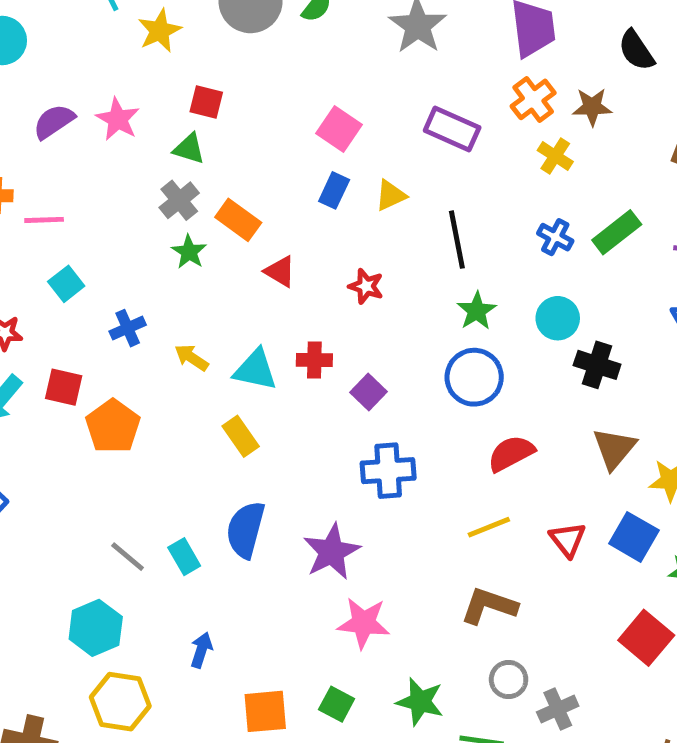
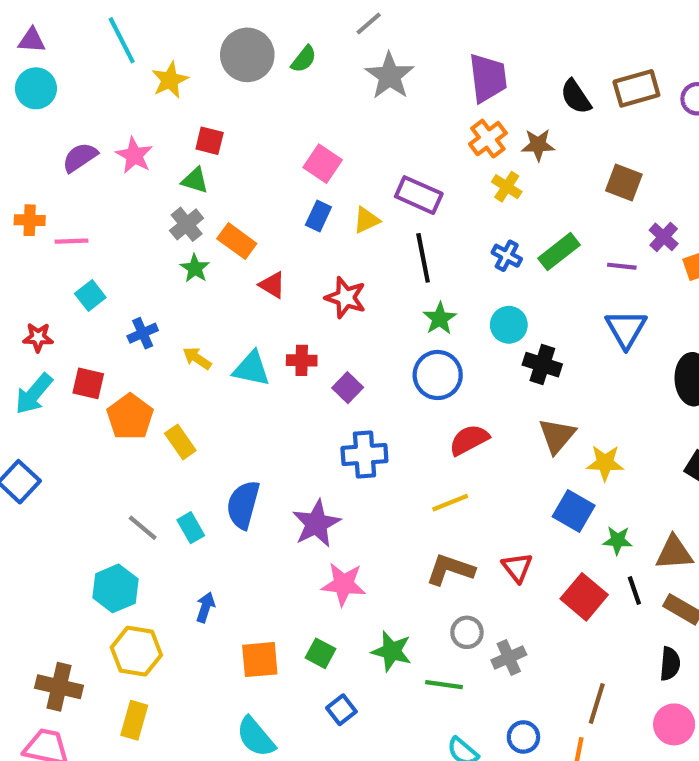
purple rectangle: (452, 129) -> (419, 195), moved
red star: (366, 286) -> (346, 298), size x1.4
yellow rectangle: (241, 436) -> (180, 442), moved
red triangle: (568, 539) -> (517, 567), moved

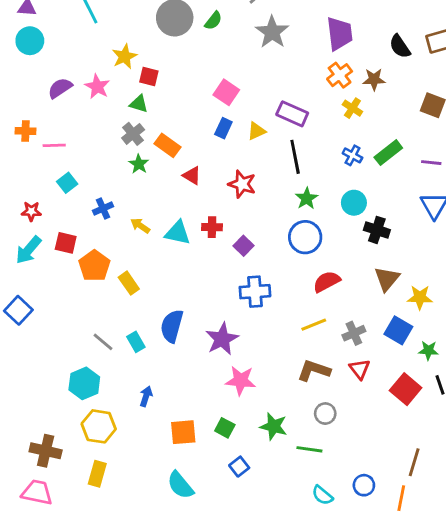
yellow star: (170, 80) -> (124, 56), moved
gray cross: (509, 657) -> (354, 333), moved

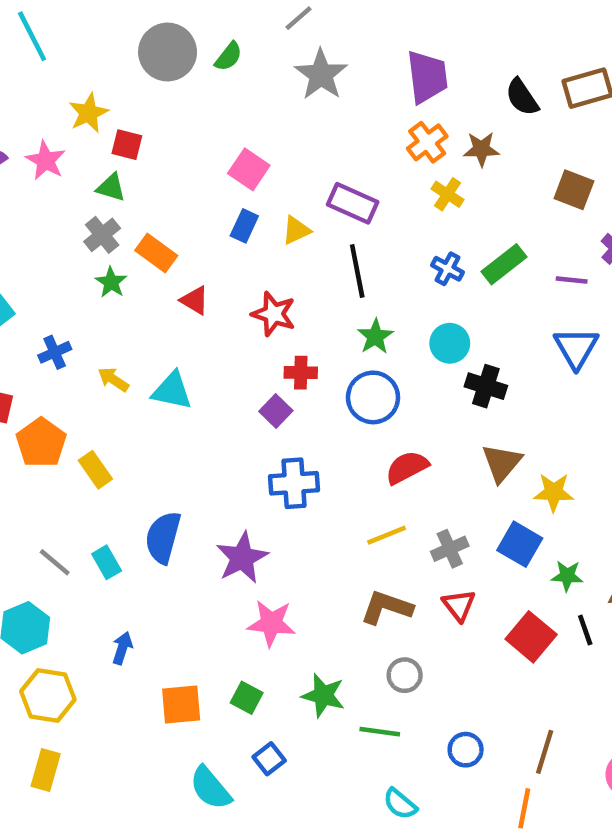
red cross: (212, 227) -> (301, 373), moved
cyan semicircle: (180, 485) -> (210, 788), moved
blue circle: (364, 485) -> (466, 750), moved

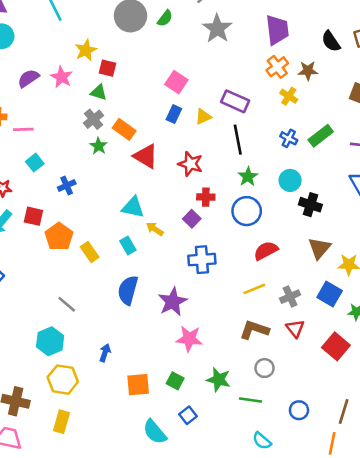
red triangle: (195, 300) -> (146, 156), size x1.5
yellow arrow: (113, 379) -> (155, 229), moved
cyan rectangle: (107, 562) -> (128, 246), moved

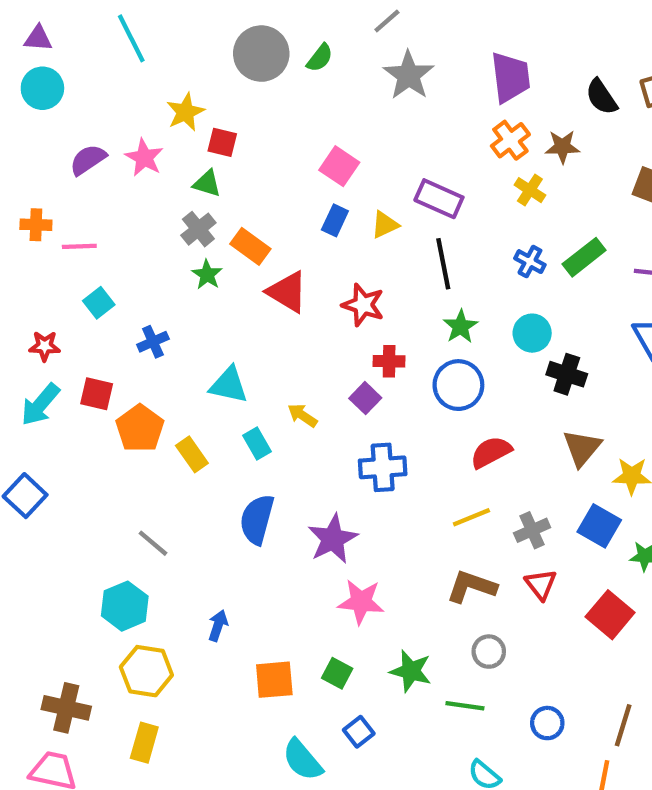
cyan triangle: (133, 207) -> (229, 385), moved

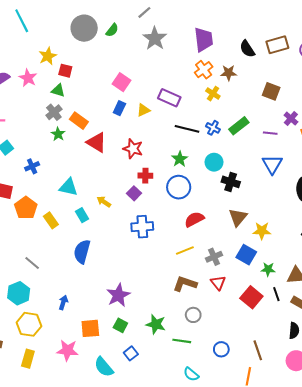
black line: (443, 264) -> (187, 129), moved, turned -65
purple star: (333, 539) -> (118, 295), moved
pink star: (361, 602) -> (67, 350), moved
brown line: (623, 725) -> (258, 350), turned -36

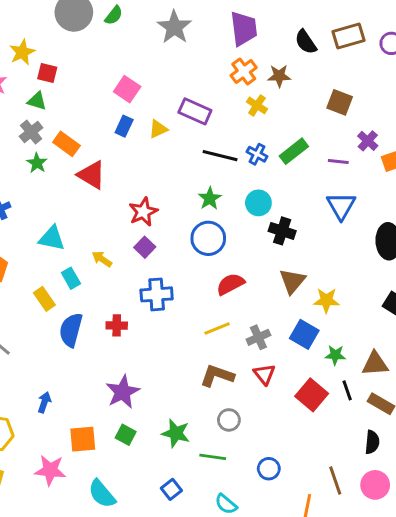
red star: (133, 149) -> (143, 212), moved, turned 30
red cross: (145, 176) -> (117, 325), moved
yellow rectangle: (51, 220) -> (44, 299), moved
brown line: (258, 350) -> (335, 481), moved
blue square: (131, 353) -> (171, 489), moved

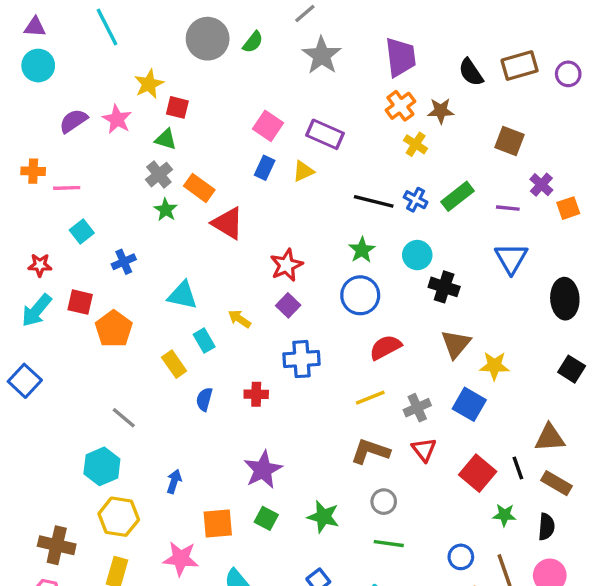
purple rectangle: (195, 111) -> (325, 134), moved
blue semicircle: (71, 330) -> (204, 399), size x0.6
green star: (335, 355) -> (504, 515), moved
green line: (213, 457) -> (389, 544), moved
blue circle: (269, 469) -> (461, 557), moved

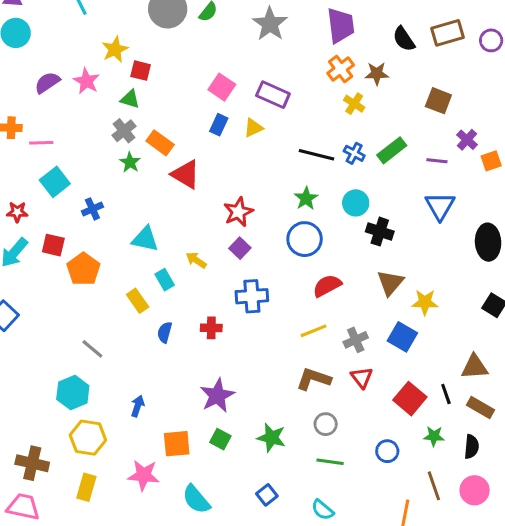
cyan square: (82, 232) -> (55, 182), size x1.4
blue circle: (461, 557) -> (387, 451), moved

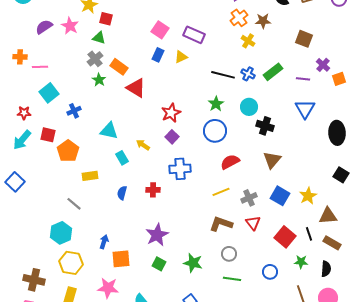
yellow rectangle: (138, 301) -> (90, 176), moved, turned -63
yellow star: (425, 302) -> (308, 196), moved, turned -30
orange square: (177, 444) -> (121, 259), moved

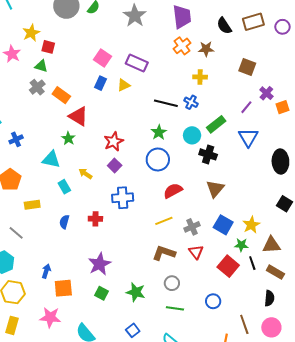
yellow cross: (248, 41) -> (200, 77), moved, turned -32
green rectangle: (273, 72) -> (216, 124), moved
purple line: (303, 79) -> (246, 107), turned -56
green star: (99, 80) -> (68, 138), moved
green star: (301, 262) -> (241, 245), moved

